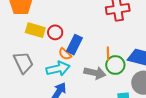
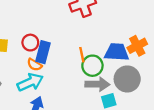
red circle: (55, 32) -> (30, 43), moved
gray arrow: (95, 73) -> (97, 84), moved

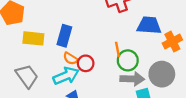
red circle: (30, 43) -> (86, 63), moved
blue rectangle: (43, 52) -> (64, 36), moved
blue trapezoid: (117, 52) -> (149, 25), moved

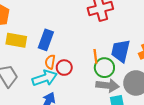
blue trapezoid: (149, 25) -> (121, 51), moved, turned -85
orange semicircle: (71, 58) -> (50, 62), turned 64

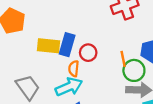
yellow rectangle: (16, 40) -> (48, 46), moved
red circle: (64, 68) -> (88, 53), moved

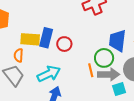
orange line: (123, 59) -> (91, 70), moved
orange semicircle: (74, 69) -> (19, 55), moved

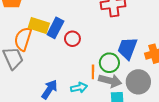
orange semicircle: (19, 55) -> (23, 39), size x1.6
cyan arrow: (49, 74) -> (79, 88), moved, size x0.7

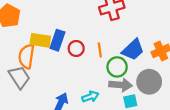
blue trapezoid: (127, 48) -> (133, 50), turned -145
orange line: (93, 72) -> (100, 50), moved

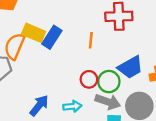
red circle: (76, 48) -> (89, 79), moved
orange line: (100, 50) -> (91, 40), moved

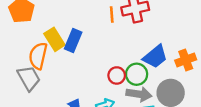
yellow rectangle: (34, 33) -> (54, 39), turned 45
orange line: (91, 40) -> (112, 15), moved

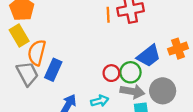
yellow rectangle: (54, 39) -> (19, 35), moved
blue rectangle: (73, 40) -> (53, 70), moved
orange cross: (186, 60) -> (178, 49), moved

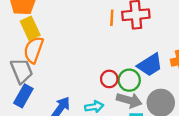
yellow rectangle: (19, 35) -> (30, 28), moved
blue rectangle: (53, 70) -> (23, 96), moved

